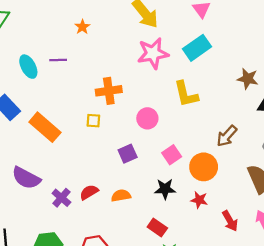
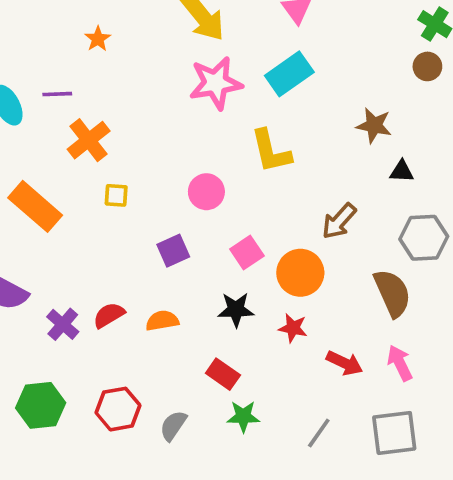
orange cross: (109, 91) -> (89, 140), moved, turned -30
red arrow: (230, 221) -> (345, 363), turned -35

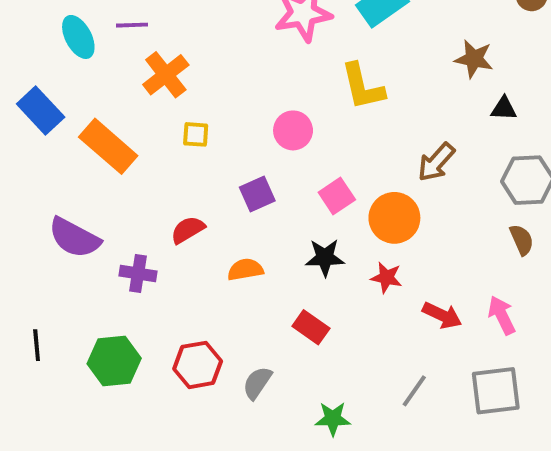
brown semicircle: (392, 293) -> (522, 240), moved, size x0.6
red semicircle: (109, 315) -> (188, 230), moved
purple cross: (63, 324) -> (138, 274), turned -32
green star: (243, 416) -> (333, 419), moved

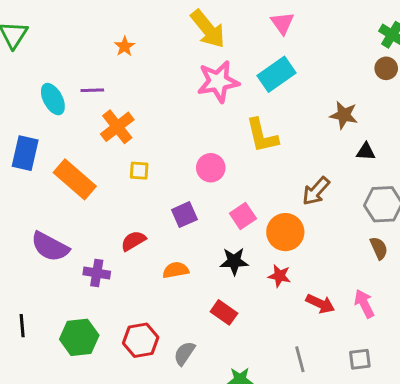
blue rectangle: (41, 111) -> (25, 153), turned 56
gray line: (414, 391) -> (300, 359), turned -50
gray square: (496, 391) -> (360, 359), size x0.6

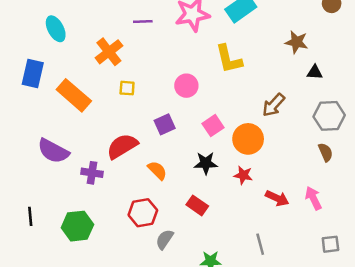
purple line: (92, 90) -> (143, 22), moved
red semicircle: (133, 241) -> (122, 146), size x1.5
orange semicircle: (176, 270) -> (157, 170), turned 55
red hexagon: (141, 340) -> (143, 213), moved
gray square: (360, 359) -> (330, 244), moved

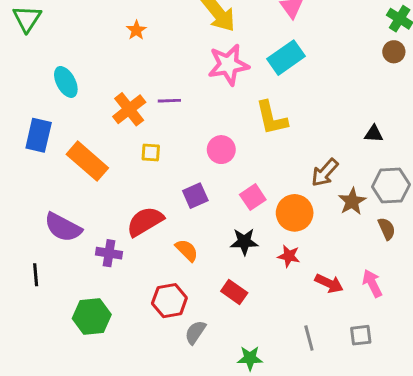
purple line: (143, 22) -> (169, 101), moved
brown star: (296, 42) -> (352, 201), moved, turned 30
black line: (30, 216) -> (36, 275), moved
gray square: (330, 244) -> (361, 335), moved

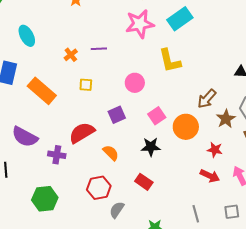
orange cross: (129, 109) -> (71, 55), size x0.6
red star: (289, 256) -> (215, 150), moved

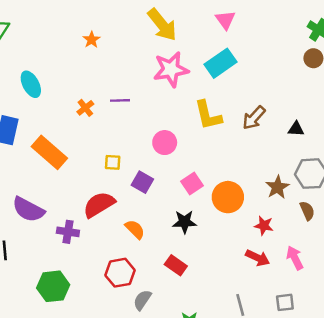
yellow square: (86, 85) -> (113, 162), moved
brown arrow: (207, 99) -> (254, 118), moved
purple square: (117, 115) -> (142, 182), turned -36

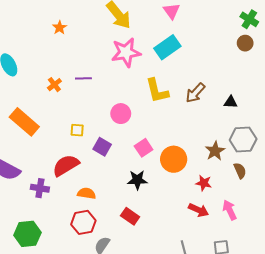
orange semicircle: (135, 229) -> (87, 193), moved, turned -36

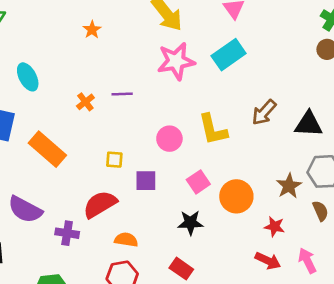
yellow L-shape: (157, 91) -> (213, 129), moved
black triangle: (231, 102) -> (309, 124), size x1.6
purple square: (102, 147) -> (146, 181), turned -30

